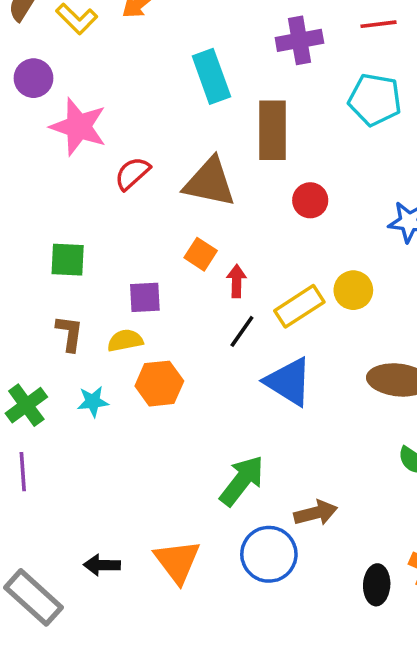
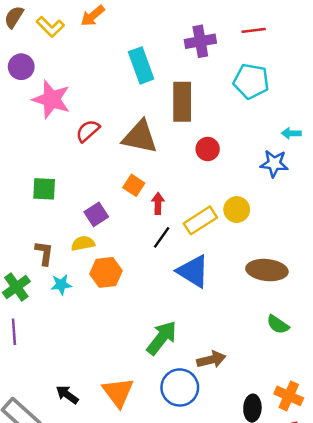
purple square: (145, 297) -> (96, 214), turned -30
brown L-shape: (69, 333) -> (44, 253), moved
black arrow: (102, 565) -> (67, 395), turned 35

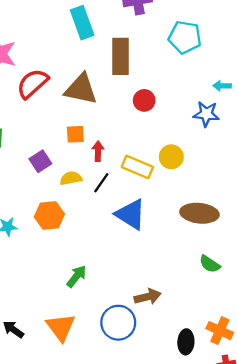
red semicircle: (88, 131) -> (32, 83), size x1.4
orange square: (134, 185) -> (75, 134), turned -36
yellow rectangle: (200, 220) -> (137, 167), turned 56
yellow semicircle: (83, 243) -> (71, 178), moved
green arrow: (162, 338) -> (76, 276), moved, size x0.7

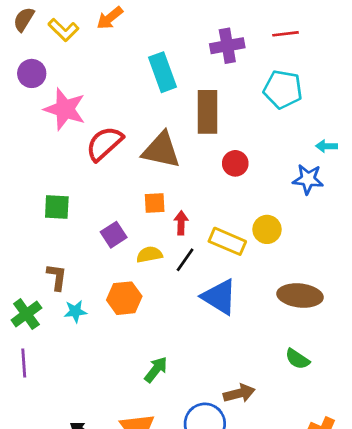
green semicircle: (210, 264) -> (297, 359), moved

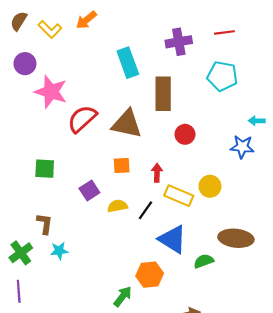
red arrow: (181, 223) -> (157, 173), moved
orange hexagon: (124, 298) -> (150, 275), moved
green semicircle: (297, 359) -> (204, 261), moved, turned 126

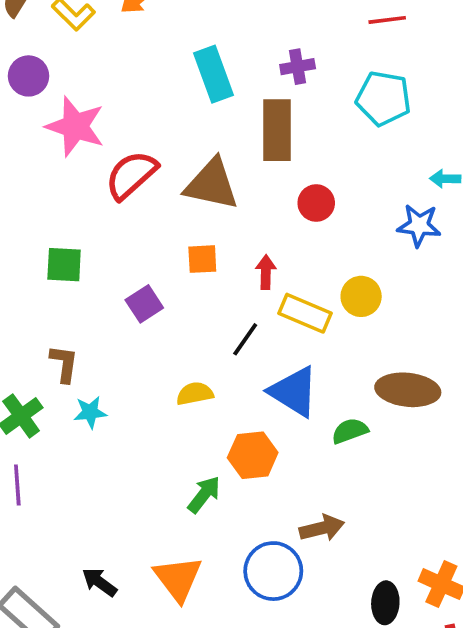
purple cross: (179, 42) -> (298, 67), moved, size x0.7
yellow semicircle: (117, 206) -> (195, 394), moved

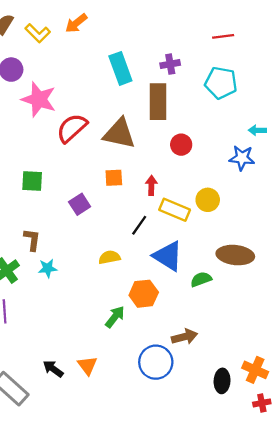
orange triangle: (178, 578) -> (87, 365), moved, size x0.7

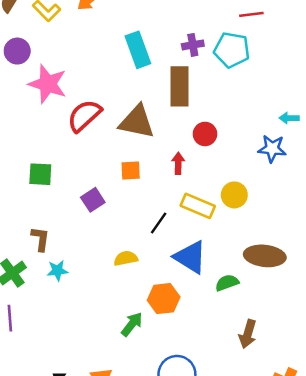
cyan pentagon: (221, 83) -> (232, 50), moved
red arrow: (151, 185) -> (178, 163), moved
brown arrow: (184, 337) -> (248, 334), moved, turned 120

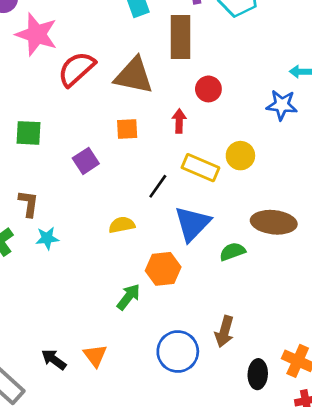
blue triangle: (190, 257) -> (192, 224), turned 42
brown arrow: (248, 334) -> (224, 332), moved

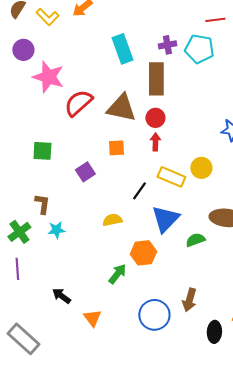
red circle: (208, 89) -> (155, 118), moved
black arrow: (54, 360) -> (61, 296), moved

